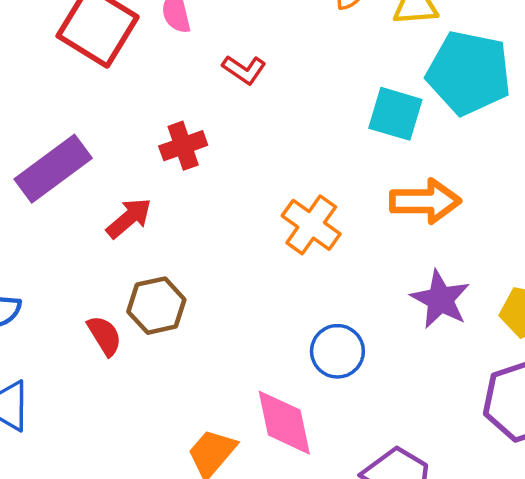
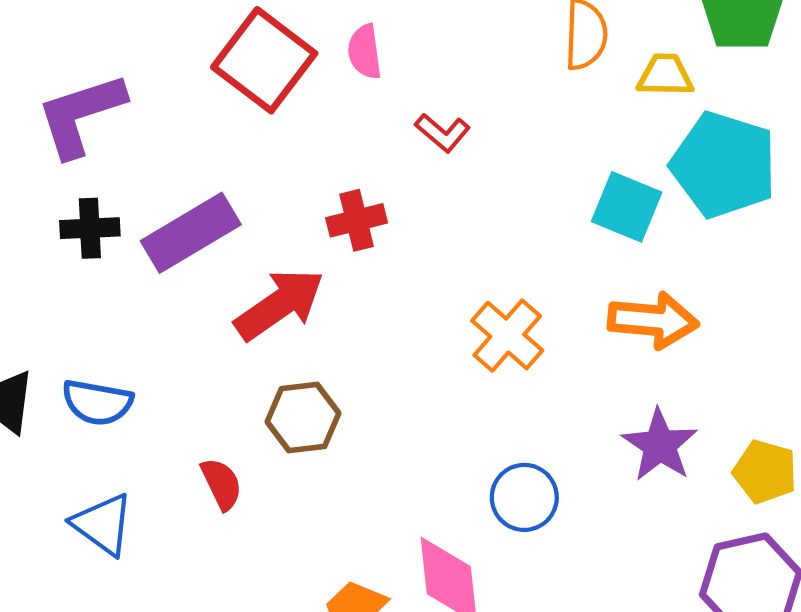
red arrow: (129, 218) -> (280, 304), size x1.5
red semicircle: (104, 336) -> (221, 484), moved

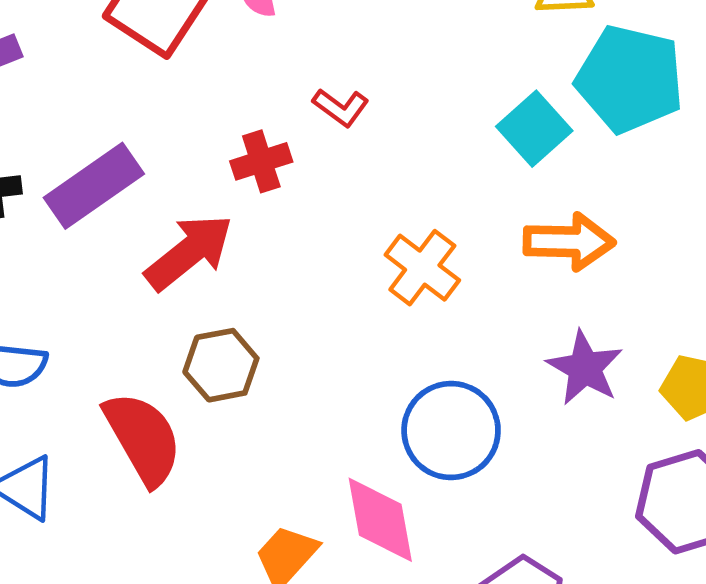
red L-shape: (443, 133) -> (341, 107), moved
cyan square: (627, 207) -> (534, 129), turned 30
red semicircle: (221, 484) -> (143, 438), size x1.8
blue circle: (524, 497) -> (451, 431), size x1.4

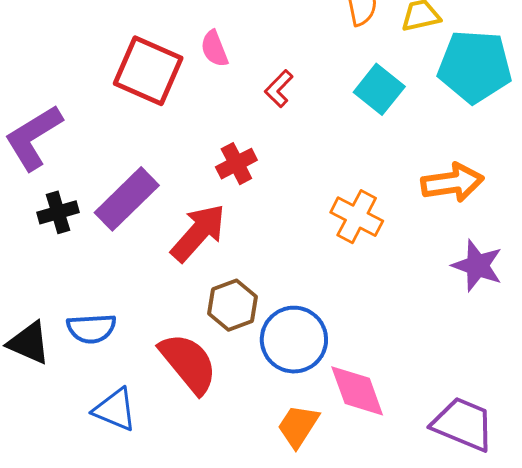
red L-shape: (341, 107) -> (279, 89), moved, turned 108
cyan square: (534, 129) -> (379, 89), moved
blue circle: (451, 431) -> (294, 340), moved

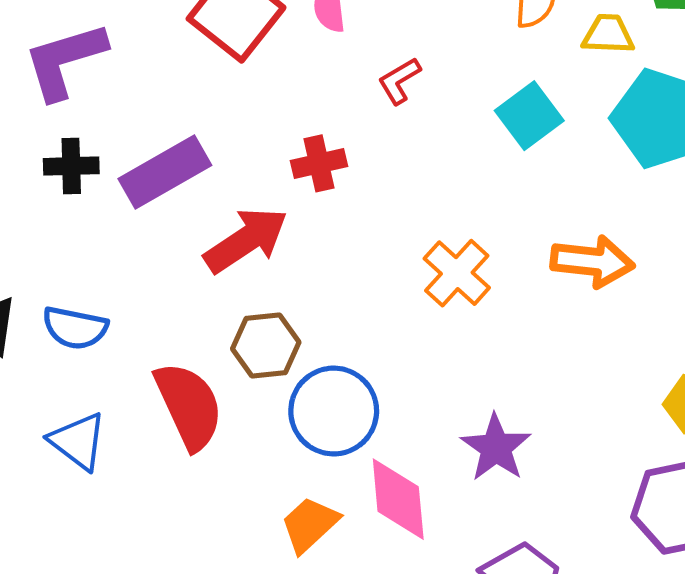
purple star: (477, 266) -> (496, 448), moved

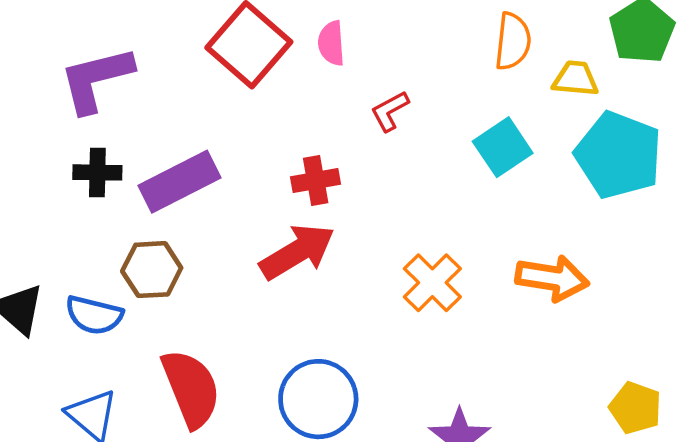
red arrow: (246, 240) -> (297, 252), moved
brown hexagon: (266, 346) -> (152, 270), moved

